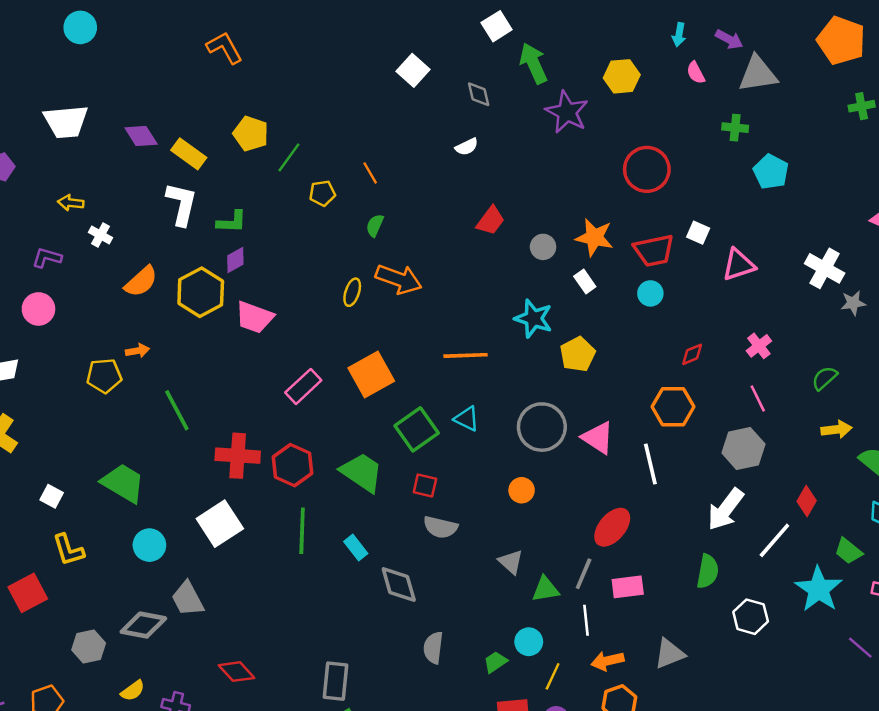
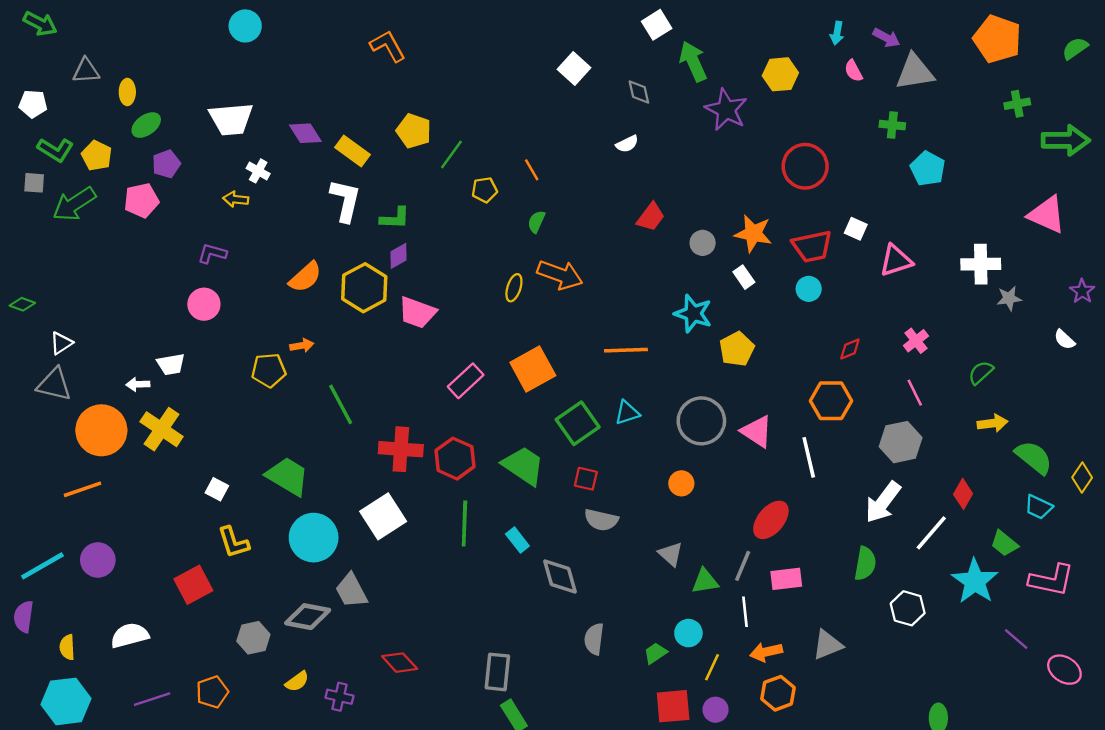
white cross: (101, 235) -> (258, 171), moved
white cross: (825, 268) -> (981, 264), turned -30
cyan triangle: (467, 419) -> (627, 413), turned -44
cyan circle: (149, 545) -> (314, 538), size x1.5

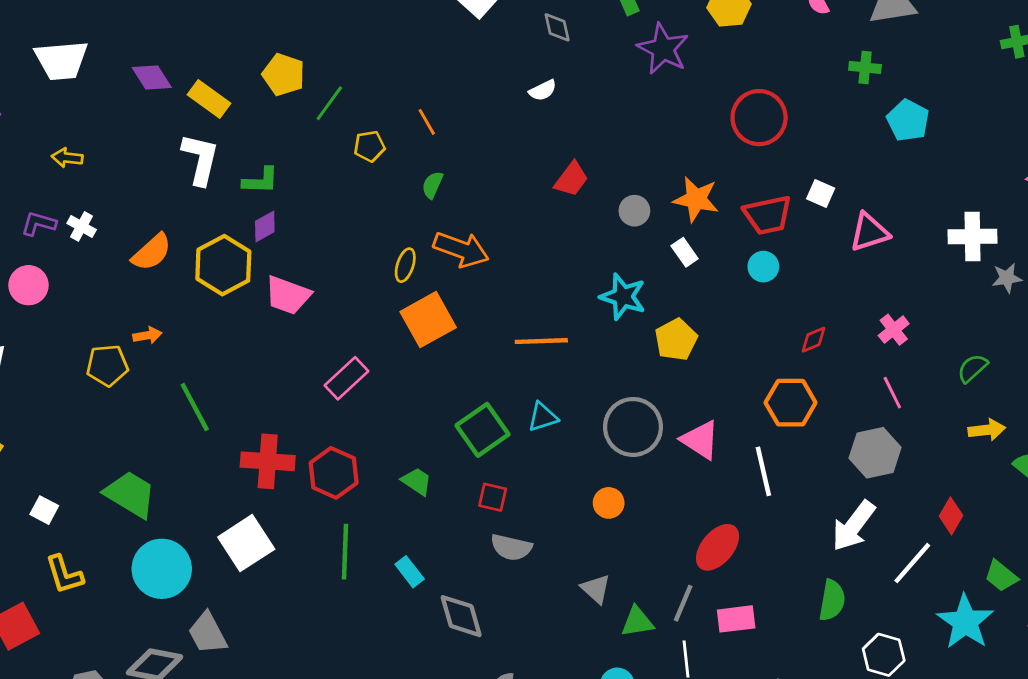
white cross: (258, 171) -> (82, 226), moved
orange square: (533, 369) -> (428, 320), moved
green trapezoid: (523, 466) -> (417, 481), size x0.6

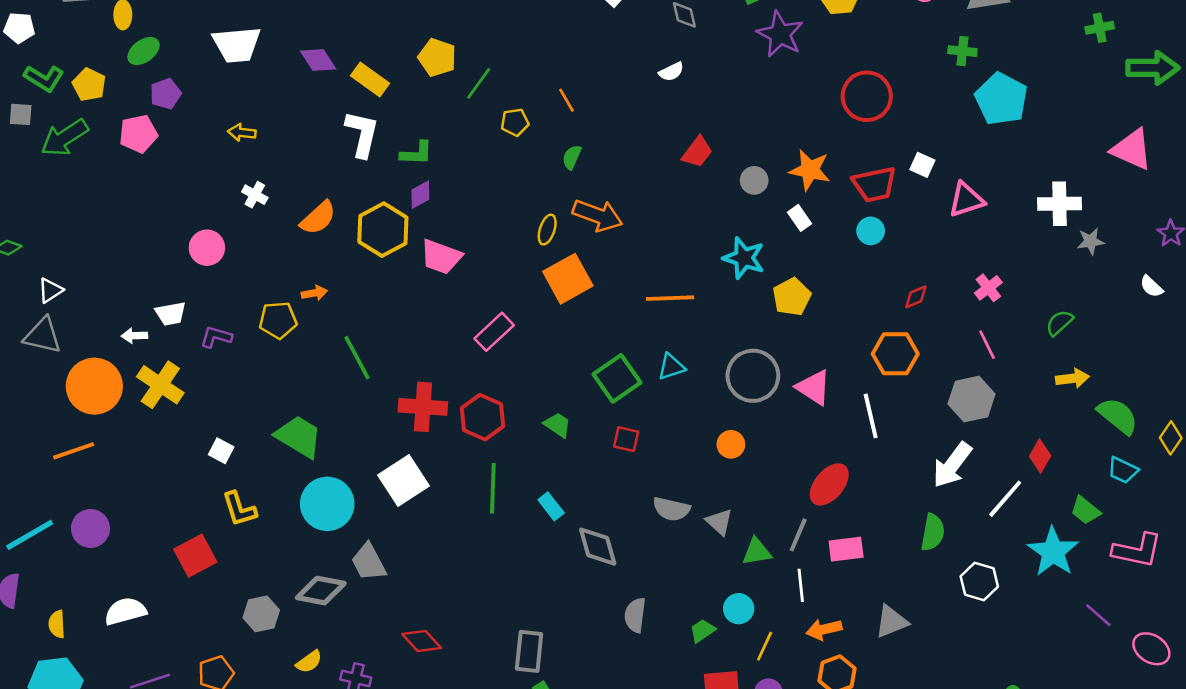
cyan pentagon: (908, 120) -> (1001, 99), size x1.4
purple L-shape: (39, 224) -> (216, 337), moved
gray semicircle: (511, 547) -> (671, 509), moved

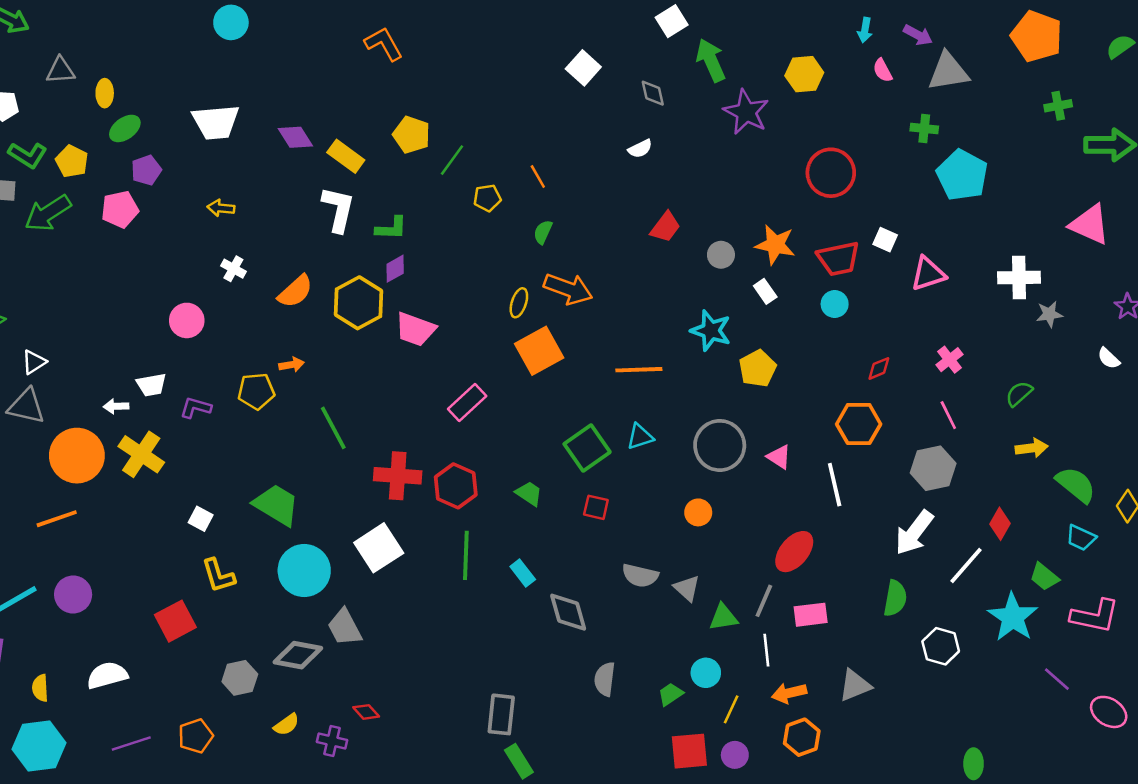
pink triangle: (814, 387) -> (779, 457), size x0.7
red diamond: (422, 641) -> (366, 712), moved, size x0.7

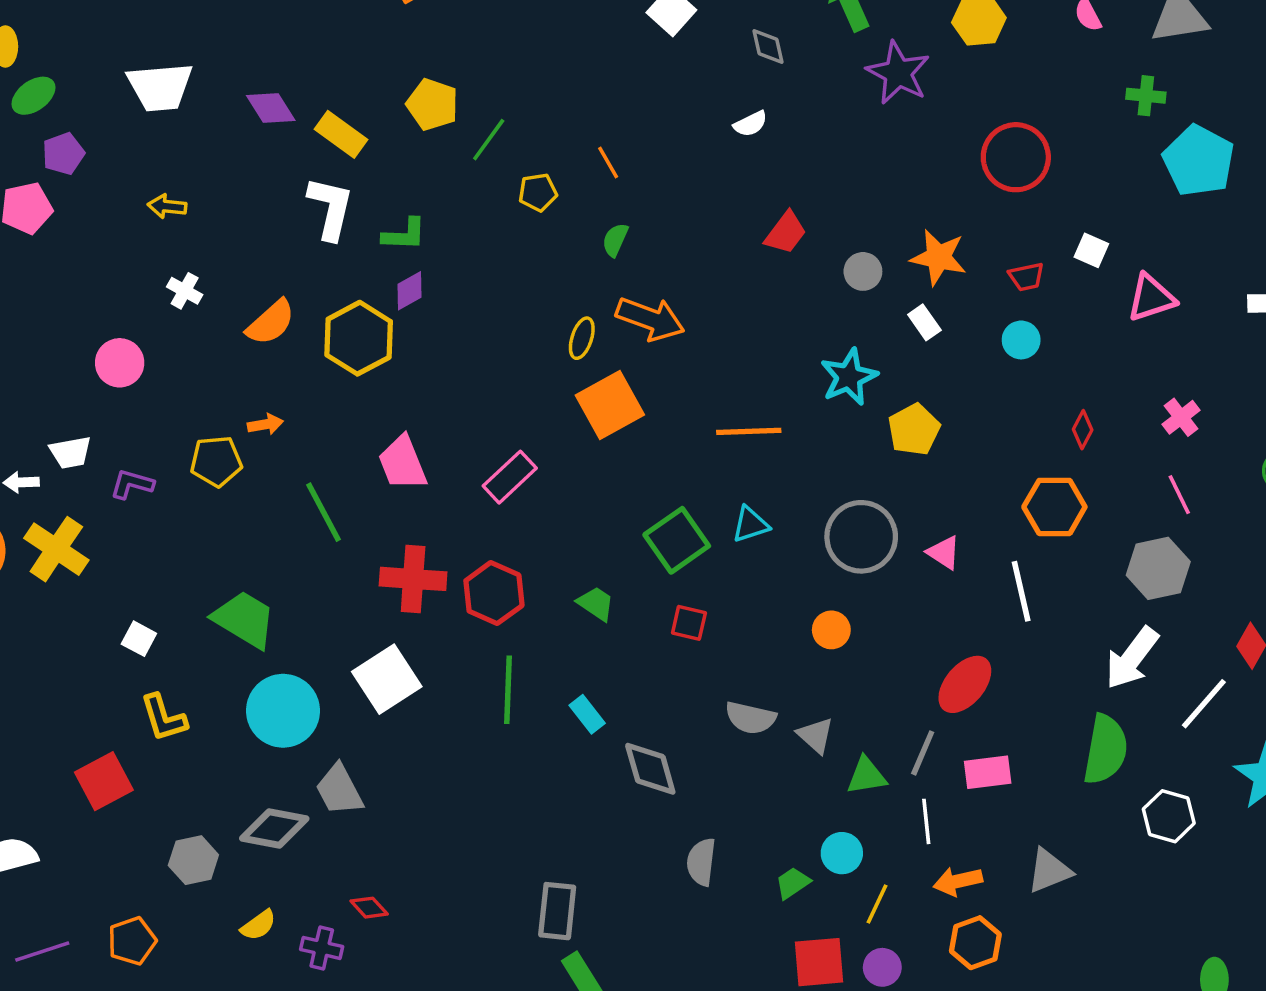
red trapezoid: (838, 259) -> (1026, 277), size x0.6
pink trapezoid: (415, 329) -> (403, 463), moved, turned 48
cyan star: (711, 331) -> (849, 377), turned 30
red diamond: (879, 368) -> (1083, 430), turned -40
green semicircle: (895, 598) -> (1105, 749), size x1.4

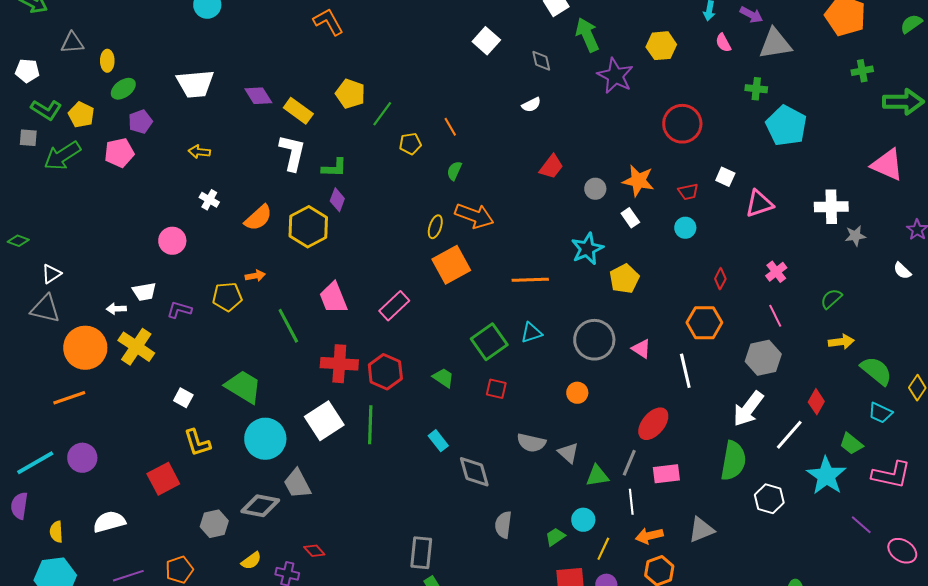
purple diamond: (410, 291) -> (337, 200), turned -40
green line: (508, 690) -> (370, 425), moved

